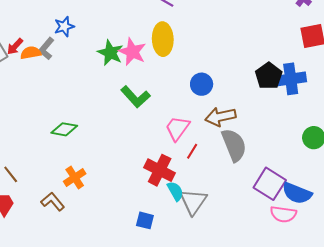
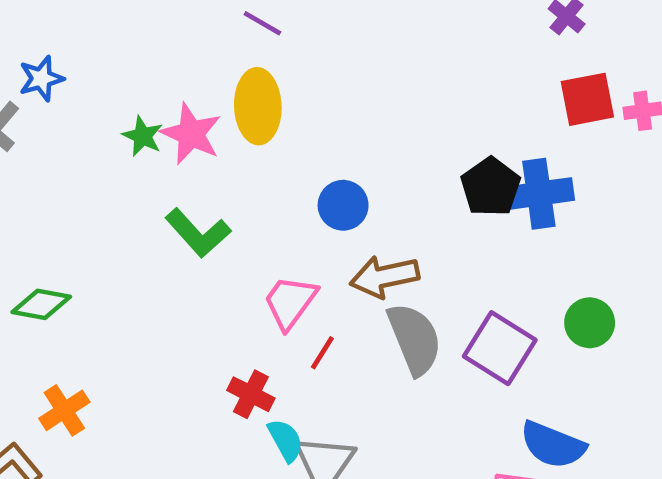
green star: (110, 53) -> (143, 136), size x0.7
red cross: (160, 170) -> (251, 394), size x0.7
purple square: (270, 184) -> (500, 348), moved

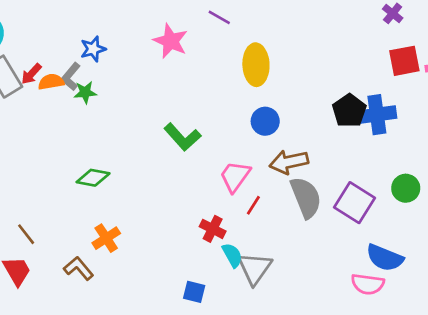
yellow ellipse: (258, 106) -> (256, 65), moved
pink star: (191, 134) -> (171, 41), moved
green star: (143, 136) -> (85, 92), moved, turned -30

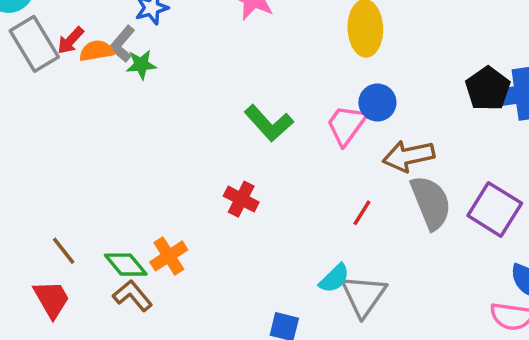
pink trapezoid: (235, 176) -> (346, 125), moved
green diamond: (93, 178) -> (126, 265), moved, turned 40
red cross: (213, 229) -> (241, 199), moved
cyan semicircle: (232, 255) -> (334, 278), turned 75

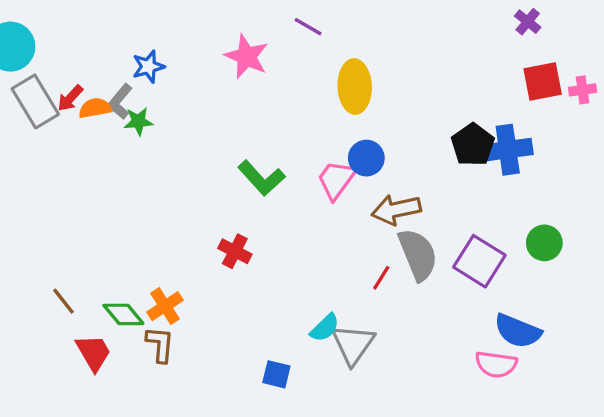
red line: (362, 213) -> (381, 278), moved
brown L-shape: (133, 296) -> (160, 344), moved, turned 45
red trapezoid: (52, 299) -> (93, 353), moved

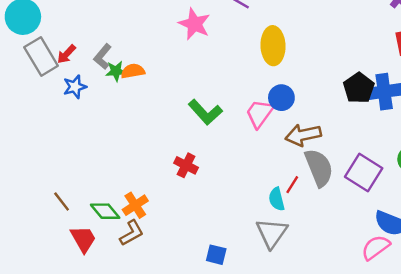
blue star: (148, 67) -> (75, 87), moved
orange semicircle: (95, 108) -> (133, 71), moved
cyan semicircle: (325, 328) -> (277, 199), moved, turned 120
brown L-shape: (160, 344) -> (132, 233), turned 56
pink semicircle: (496, 364) -> (376, 247), turned 136

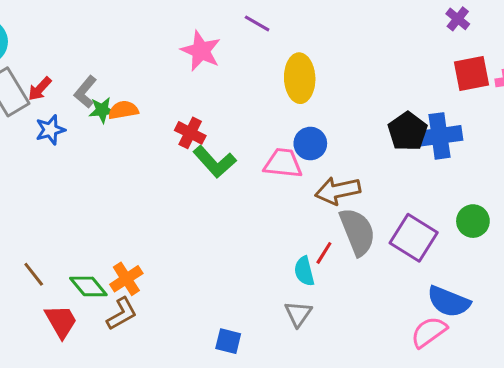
pink trapezoid: (260, 113) -> (283, 163), turned 60
red cross: (186, 165) -> (190, 133), moved
gray triangle: (272, 233) -> (298, 314), size x0.7

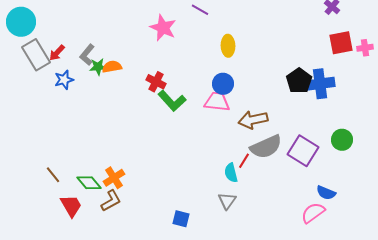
yellow ellipse: (300, 78) -> (228, 46), size x0.7
blue circle: (310, 144) -> (223, 84), moved
gray semicircle: (357, 232) -> (266, 147), turned 88
blue semicircle: (449, 302) -> (326, 193), size x0.7

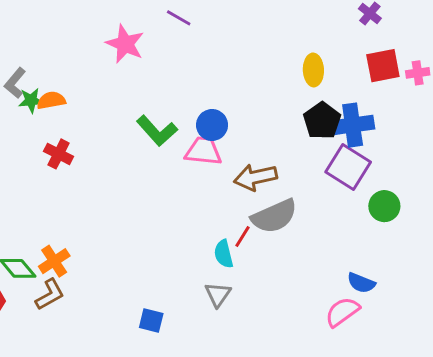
yellow ellipse: (228, 46) -> (313, 70), moved
red cross: (156, 82) -> (59, 154), moved
green L-shape: (172, 101) -> (157, 131), moved
purple square: (303, 151) -> (348, 167), moved

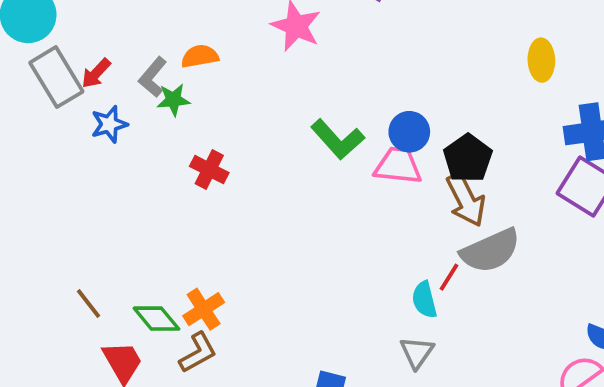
orange semicircle: (51, 100) -> (200, 56), moved
black pentagon: (322, 121) -> (468, 158), moved
brown arrow: (255, 177) -> (466, 200), turned -105

